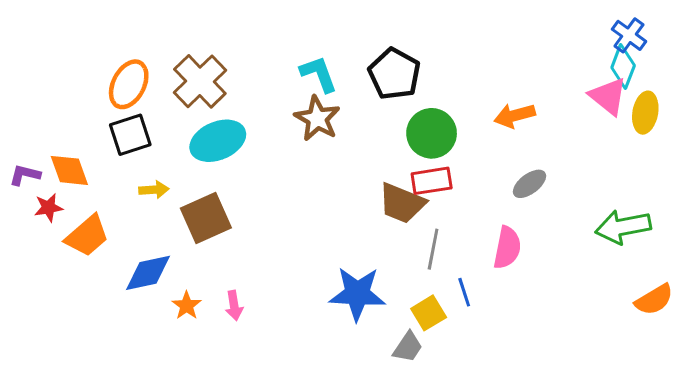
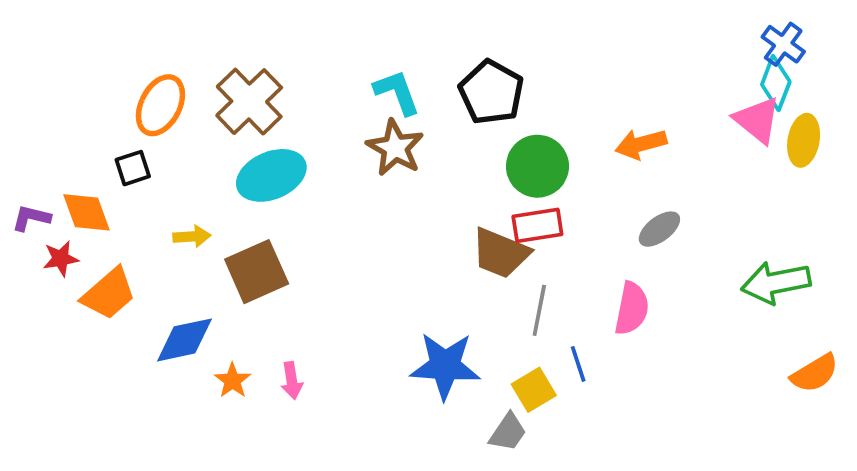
black square: (130, 135) -> (133, 168), moved, size x0.7

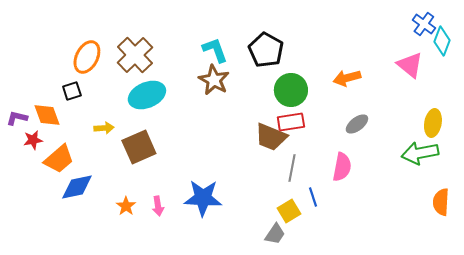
cyan diamond: (776, 83) -> (442, 41), moved
yellow ellipse: (804, 140) -> (433, 123), moved
blue diamond: (184, 340) -> (77, 187), moved
blue star: (445, 366) -> (203, 198), moved
orange semicircle: (815, 373) -> (441, 202), turned 124

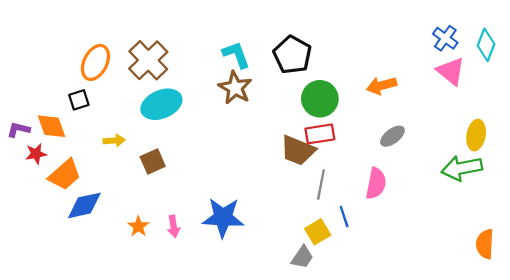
blue cross: (424, 24) -> (445, 38), moved
brown square: (139, 147) -> (153, 161), size x0.7
orange semicircle: (441, 202) -> (485, 244), moved

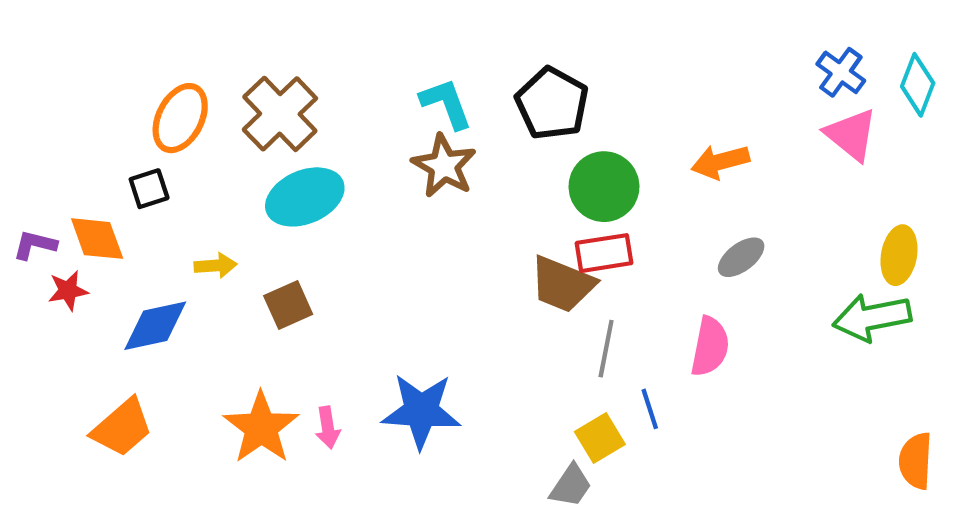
orange trapezoid: (65, 175) -> (122, 428), moved
blue diamond: (84, 205) -> (155, 326), moved
orange star: (138, 226) -> (261, 428), size x1.8

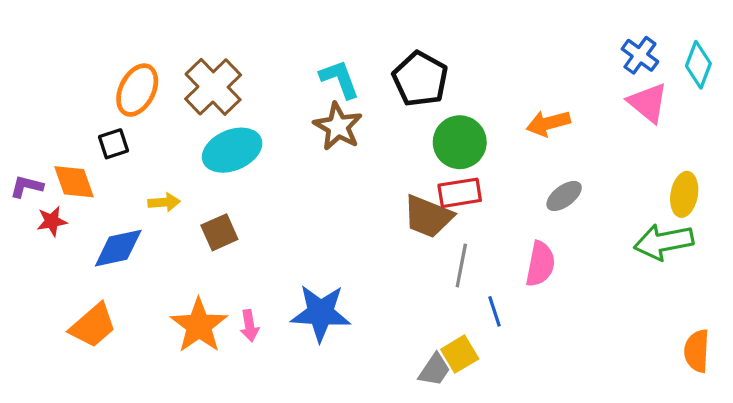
yellow square: (600, 438) -> (460, 354), moved

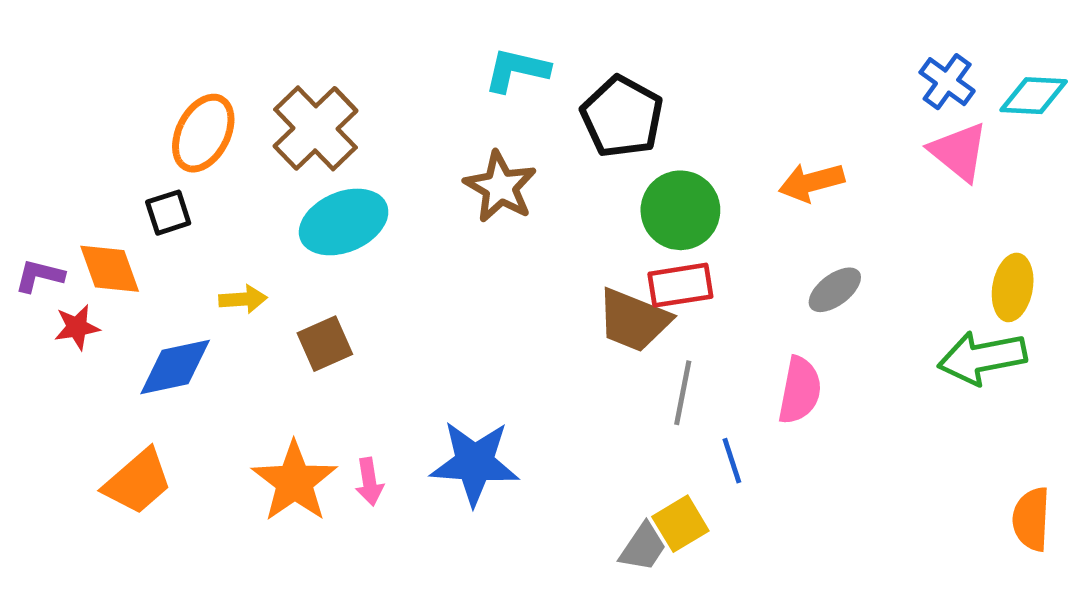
cyan diamond: (698, 65) -> (1034, 96), turned 72
cyan L-shape: (340, 79) -> (517, 70), moved, turned -57

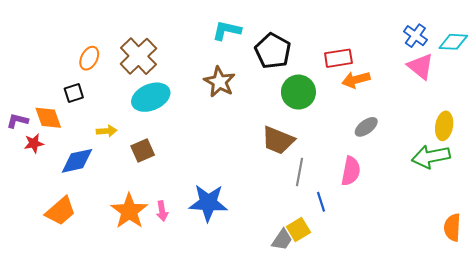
orange ellipse: (203, 133) -> (89, 58), size x0.7
red rectangle: (680, 285) -> (338, 58), moved

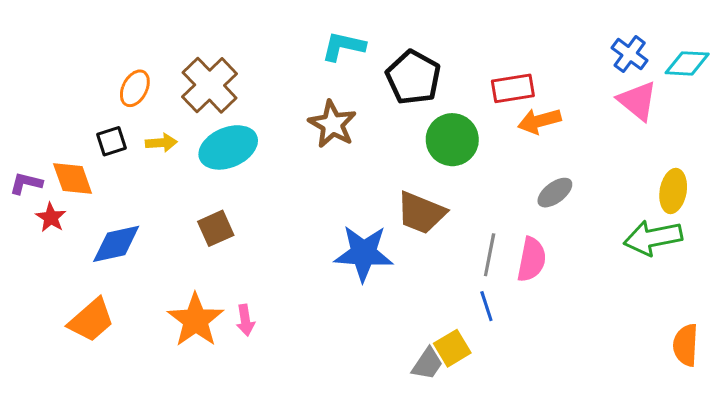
yellow arrow: (107, 131) -> (161, 143), moved
red star: (34, 143) -> (51, 217), turned -30
gray line: (300, 172) -> (490, 255), moved
blue star: (208, 203) -> (364, 253), moved

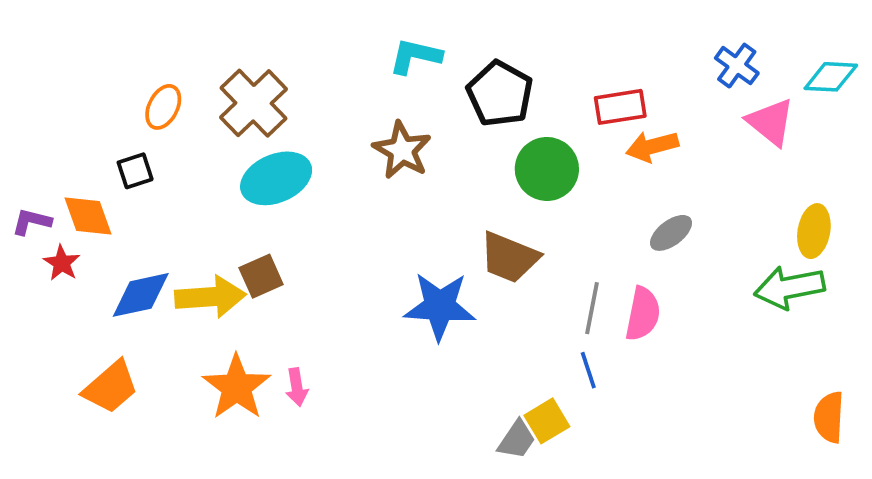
blue cross: (630, 54) -> (737, 66), moved
yellow arrow: (161, 143) -> (210, 297), moved, size x1.8

